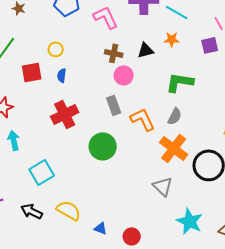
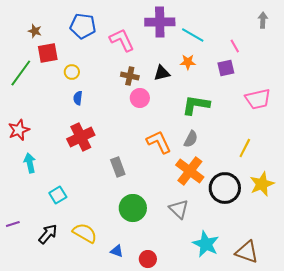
red square: (32, 72) -> (48, 53), moved
gray rectangle: (114, 105) -> (118, 167), moved
green circle: (103, 146) -> (133, 208), moved
cyan square: (42, 172) -> (58, 195), size x0.7
black arrow: (32, 211) -> (48, 234), turned 105

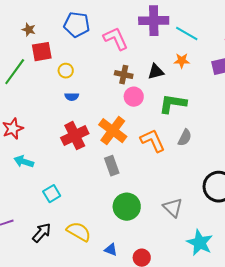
blue semicircle: (78, 98) -> (72, 97), turned -96
green L-shape: (196, 105) -> (173, 104), moved
cyan arrow: (30, 163) -> (24, 162), turned -60
orange cross: (190, 171) -> (113, 131), moved

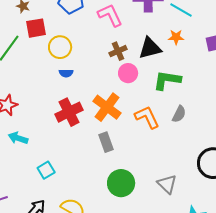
yellow circle: (66, 71) -> (60, 47), size x1.5
black triangle: (156, 72) -> (150, 48), size x1.4
brown cross: (124, 75) -> (118, 51), turned -36

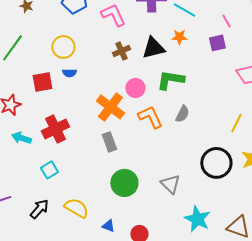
red square: (36, 28) -> (42, 82), moved
pink circle: (128, 73) -> (135, 88), moved
red cross: (69, 112) -> (55, 129), moved

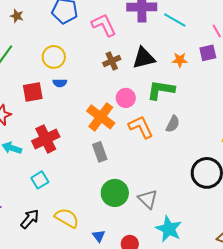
orange star: (179, 37) -> (180, 60), moved
gray triangle: (170, 184) -> (148, 199), moved
cyan star: (197, 219) -> (169, 229), moved
blue triangle: (108, 226) -> (99, 236), turned 32

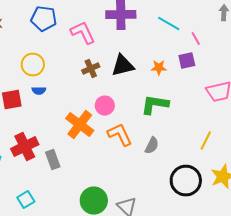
cyan line: (175, 20) -> (169, 24), moved
green L-shape: (161, 90) -> (155, 105), moved
gray semicircle: (173, 124) -> (152, 146), moved
gray rectangle: (100, 152) -> (53, 160), moved
cyan square: (40, 180) -> (26, 200), moved

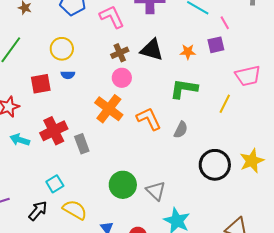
black triangle: (123, 66) -> (152, 50), turned 30
pink circle: (105, 106) -> (122, 78), moved
yellow line: (206, 141) -> (225, 104), moved

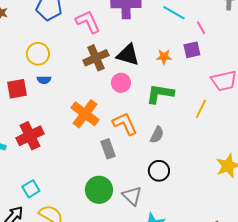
brown cross: (120, 53) -> (96, 58), size x1.4
pink circle: (122, 78) -> (121, 83), moved
gray rectangle: (82, 144) -> (108, 149), moved
black circle: (215, 165) -> (159, 171), moved, size x0.7

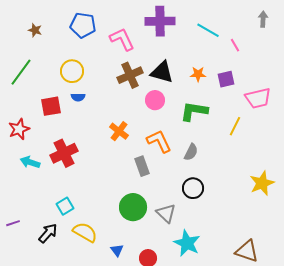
purple square: (192, 50) -> (226, 79), moved
orange cross: (85, 114) -> (119, 131), size x0.7

